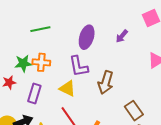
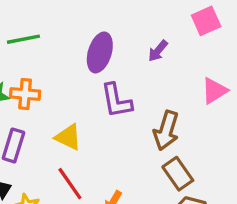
purple L-shape: (79, 66) -> (116, 101), moved
brown arrow: (106, 82) -> (166, 131), moved

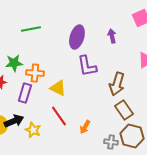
purple arrow: (158, 51) -> (112, 36), turned 128
orange cross: (25, 94) -> (35, 73), moved

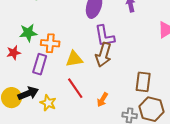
brown arrow: (117, 84) -> (103, 55), moved
yellow triangle: (58, 88) -> (74, 59), turned -36
brown rectangle: (124, 110) -> (143, 82), turned 42

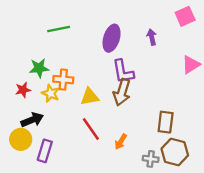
purple rectangle: (40, 64) -> (45, 151), moved
black arrow: (28, 93) -> (32, 120), moved
yellow star: (48, 103) -> (51, 93), moved

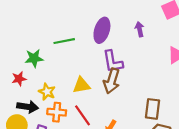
green line: (59, 29) -> (64, 41), moved
orange cross: (63, 80) -> (57, 112), moved
yellow star: (51, 93) -> (47, 92), moved
black arrow: (32, 120) -> (28, 107), turned 30

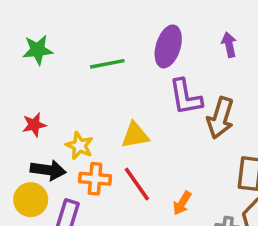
green star: (34, 58) -> (38, 50), moved
brown arrow: (112, 81) -> (220, 118), moved

